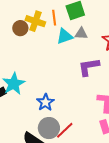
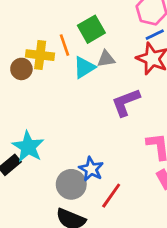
blue star: (45, 102) -> (91, 169), moved
gray circle: (49, 128) -> (71, 184), moved

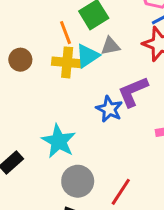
yellow cross: (40, 55) -> (67, 62), moved
cyan star: (28, 147) -> (59, 141), moved
blue star: (91, 169) -> (109, 109), moved

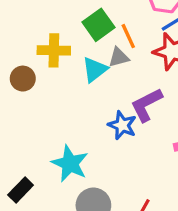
orange line: (66, 33) -> (128, 36), moved
yellow cross: (67, 62) -> (54, 50), moved

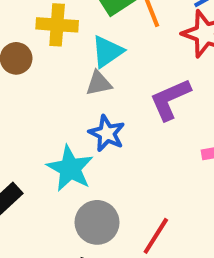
gray triangle: (119, 57) -> (99, 83), moved
blue star: (122, 125) -> (107, 133), moved

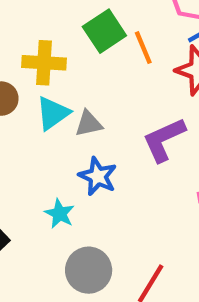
cyan triangle: (107, 52) -> (53, 113), moved
cyan star: (70, 168) -> (60, 214), size x0.6

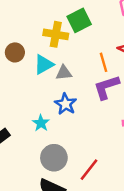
orange line: (143, 48) -> (104, 62), moved
yellow cross: (44, 63) -> (56, 34), moved

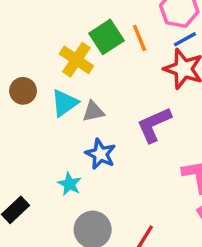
yellow cross: (56, 34) -> (76, 60), turned 30
orange line: (104, 62) -> (140, 38), moved

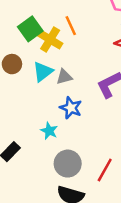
green square: (106, 37) -> (30, 29), moved
orange line: (140, 38) -> (71, 26), moved

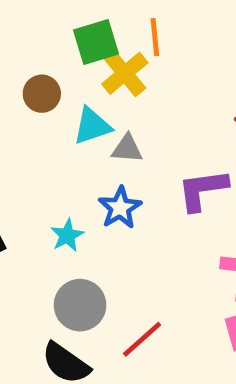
orange line: (71, 26) -> (155, 37), moved

